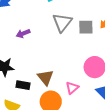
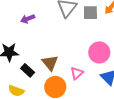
black rectangle: (23, 85) -> (28, 70), turned 32

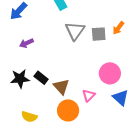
purple arrow: (28, 19) -> (26, 43), moved
black rectangle: (28, 70) -> (41, 78), moved

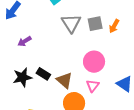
orange arrow: (118, 28) -> (114, 26), moved
pink circle: (110, 73) -> (94, 62), moved

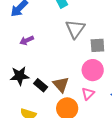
gray square: (95, 24) -> (97, 45), moved
black rectangle: (43, 74) -> (41, 85), moved

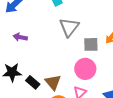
purple arrow: (27, 40) -> (20, 37), turned 32

